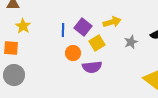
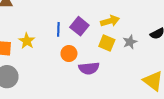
yellow star: (23, 26) -> (27, 41), moved
yellow square: (97, 43) -> (107, 43), moved, turned -35

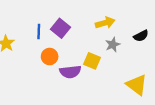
yellow arrow: (110, 21) -> (105, 23), moved
yellow square: (107, 43) -> (92, 61), moved

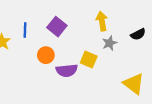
yellow arrow: (105, 23) -> (102, 21), turned -84
blue line: (39, 31) -> (25, 30), moved

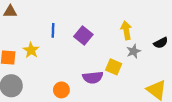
blue line: (25, 30) -> (53, 30), moved
orange circle: (46, 55) -> (61, 90), moved

